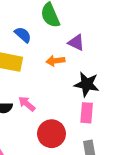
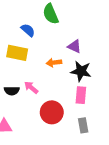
purple triangle: (76, 43) -> (74, 46), moved
orange arrow: (55, 61) -> (54, 63), moved

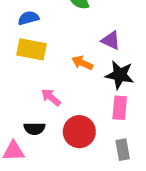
blue semicircle: (28, 30) -> (28, 18), moved, turned -56
orange arrow: (54, 63) -> (82, 63), turned 32
black semicircle: (12, 91) -> (34, 129), moved

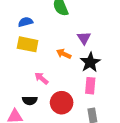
purple triangle: (111, 40) -> (84, 38), turned 32
black star: (120, 75) -> (90, 62), turned 30

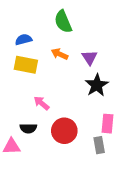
orange arrow: (64, 54) -> (60, 54), moved
pink rectangle: (90, 86) -> (107, 124), moved

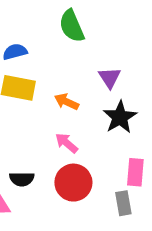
orange arrow: (60, 54) -> (67, 102), moved
pink arrow: (42, 103) -> (67, 143), moved

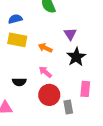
black semicircle: (22, 179) -> (19, 82), moved
gray rectangle: (123, 203) -> (68, 107), moved

